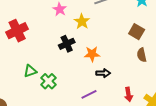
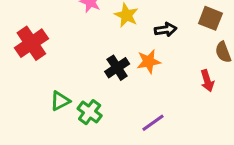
black cross: (67, 44) -> (117, 68), moved
black arrow: (103, 73) -> (166, 30), moved
red arrow: (128, 94) -> (207, 81), moved

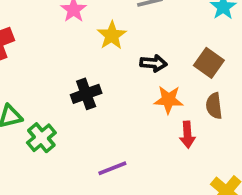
orange star: (149, 61) -> (169, 100), moved

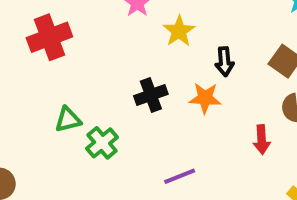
black arrow: (153, 63) -> (225, 62), turned 80
orange star: (169, 100) -> (205, 98), moved

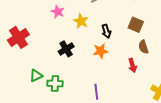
black cross: (151, 95) -> (66, 49), moved
green cross: (102, 143) -> (55, 84), turned -35
purple line: (180, 176) -> (96, 92), turned -63

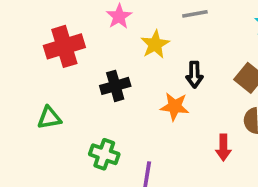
red cross: (18, 37) -> (64, 46), moved
green cross: (55, 84) -> (104, 154), moved

